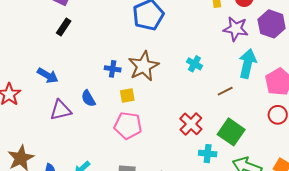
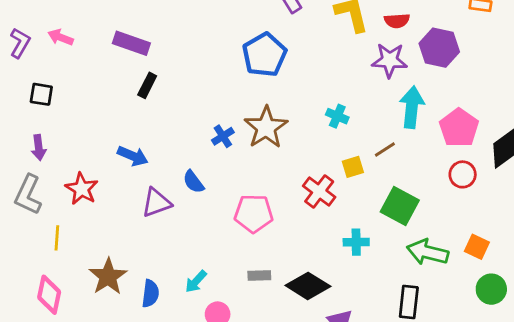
blue cross: (113, 69) -> (223, 136), turned -35
yellow square: (127, 95) -> (353, 167), moved
red cross: (191, 124) -> (319, 192), moved
cyan cross: (208, 154) -> (356, 242), moved

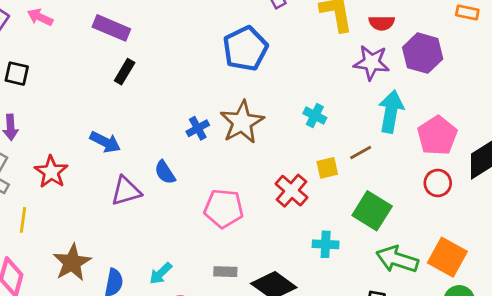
orange square: (477, 247) -> (447, 257), size x1.5

